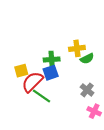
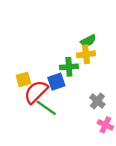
green semicircle: (87, 59) -> (88, 41), moved
green cross: (52, 60) -> (69, 67), moved

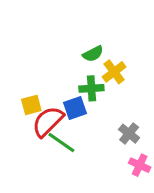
green semicircle: (88, 41) -> (93, 54), moved
yellow cross: (86, 54) -> (114, 72), turned -30

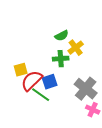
blue square: (75, 108) -> (50, 82), moved
gray cross: (129, 134) -> (86, 89), size x1.6

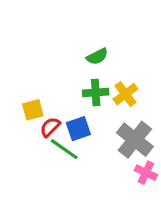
yellow cross: (76, 48) -> (125, 94), moved
red semicircle: (32, 81) -> (50, 127), size x0.6

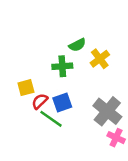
green cross: (96, 93) -> (62, 66), moved
yellow cross: (125, 94) -> (100, 59), moved

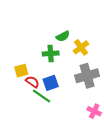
red semicircle: (40, 101) -> (32, 82), turned 80
gray cross: (107, 111) -> (87, 76), moved, turned 35

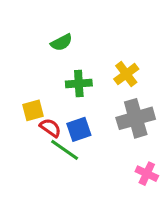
green semicircle: (63, 36) -> (61, 42), moved

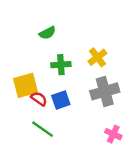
yellow square: (33, 110) -> (25, 85), size x1.5
green line: (65, 150) -> (43, 129), moved

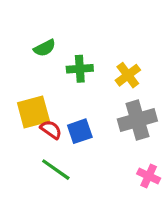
green semicircle: (47, 33) -> (45, 48), moved
green cross: (61, 65) -> (80, 69), moved

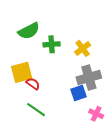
green semicircle: (45, 48) -> (29, 31), size x1.5
blue square: (80, 131) -> (79, 93), moved

